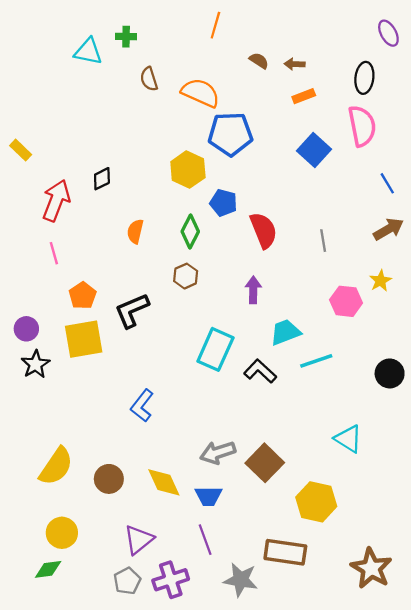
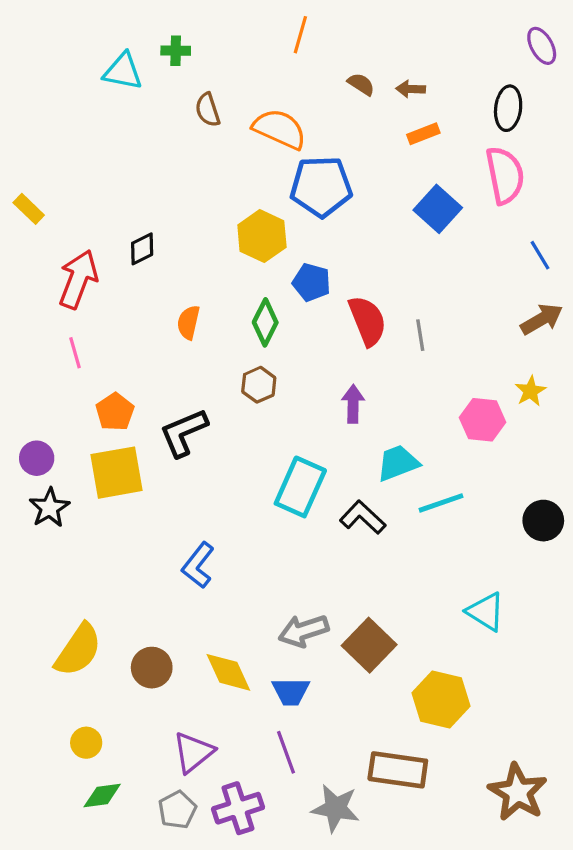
gray line: (323, 241) -> (420, 335), moved
yellow circle: (62, 533) -> (86, 743), size x0.7
green diamond: (48, 569) -> (102, 795), moved

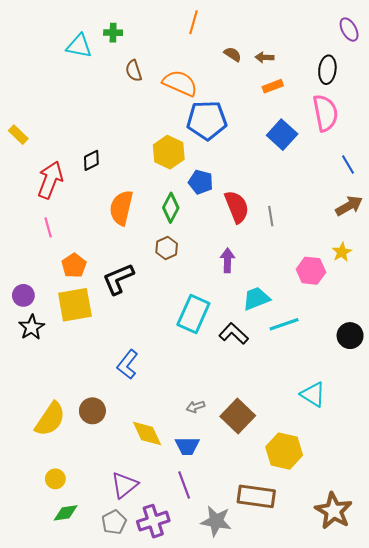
orange semicircle: (188, 322) -> (121, 208), size x1.6
gray arrow: (304, 631) -> (195, 407), size x0.6
brown circle: (152, 668) -> (92, 411), moved

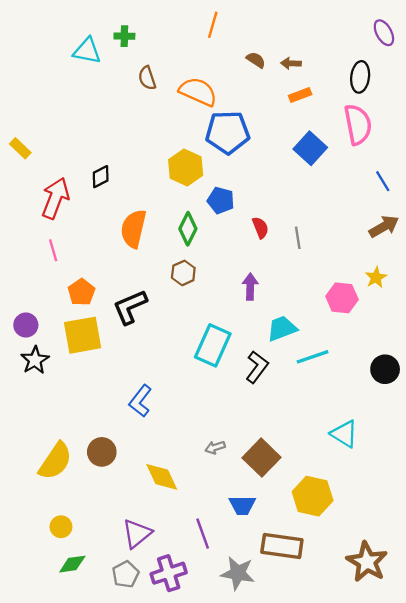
red semicircle: (237, 207) -> (260, 228), size x0.6
black L-shape: (234, 334) -> (257, 367), turned 84
blue trapezoid: (187, 446) -> (242, 505), moved

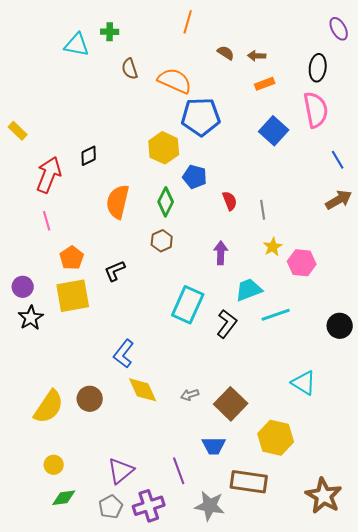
yellow star: (376, 277) -> (273, 247), moved
black L-shape: (130, 307) -> (115, 271), size x0.7
yellow diamond: (162, 477) -> (143, 390), moved

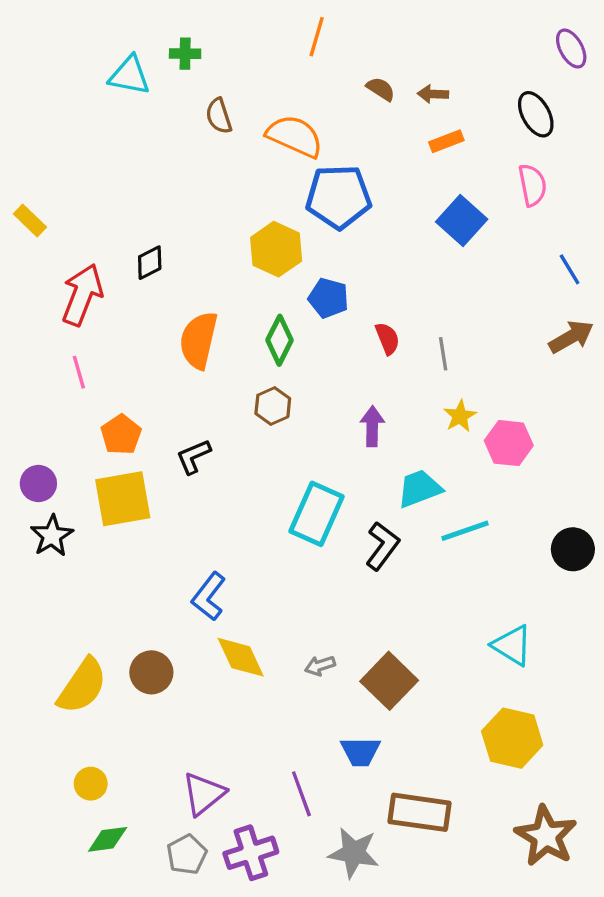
black ellipse: (318, 68) -> (536, 114), turned -36
pink semicircle: (316, 110) -> (532, 185), size x0.7
yellow hexagon: (276, 438) -> (512, 738), moved

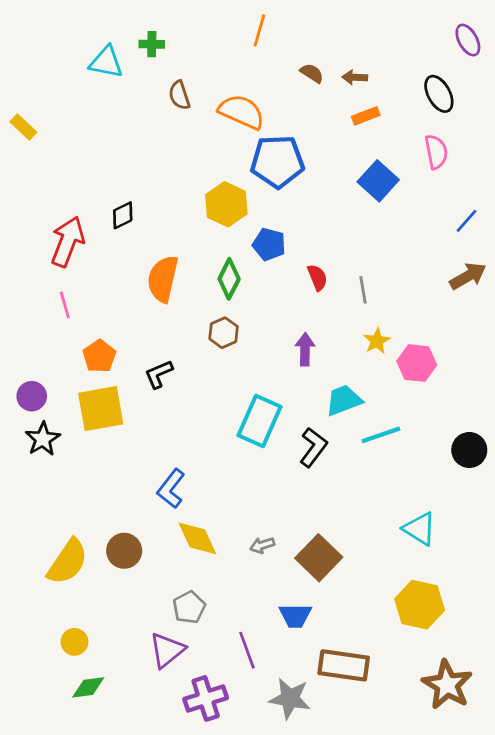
yellow rectangle: (30, 220) -> (23, 127), moved
blue line: (570, 269) -> (467, 221), turned 72
gray pentagon: (187, 854) -> (189, 607), moved

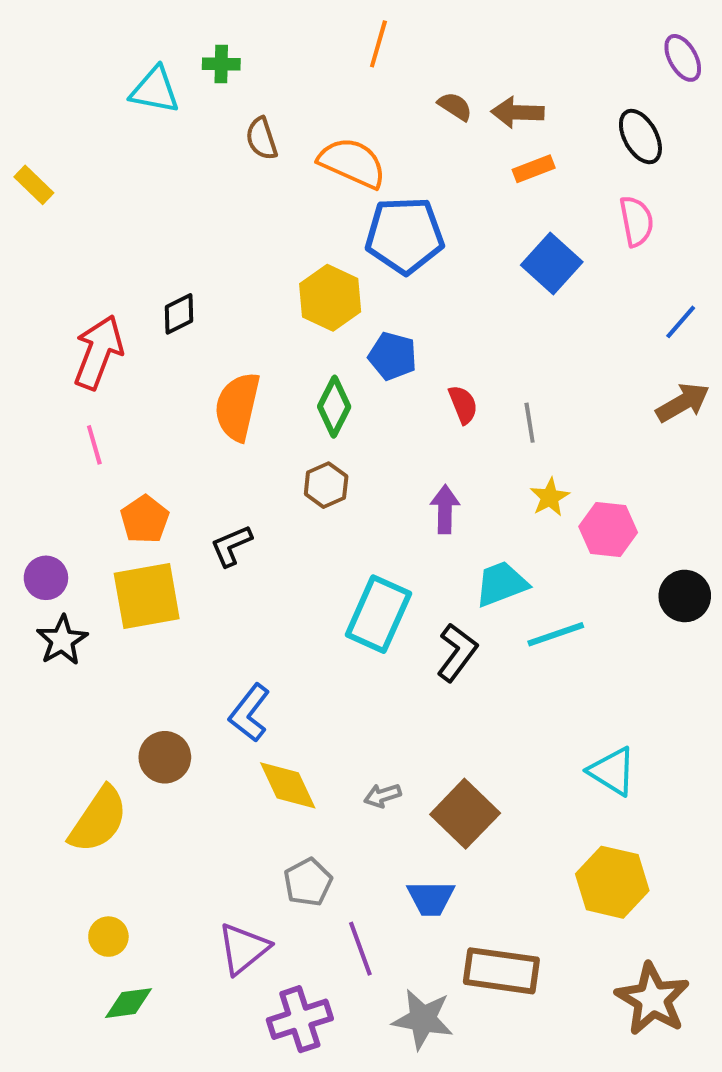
brown arrow: (355, 77) -> (518, 112), size x1.4
black circle: (469, 450) -> (685, 596), moved
brown circle: (124, 551) -> (165, 757), moved
gray pentagon: (189, 607) -> (308, 882), moved

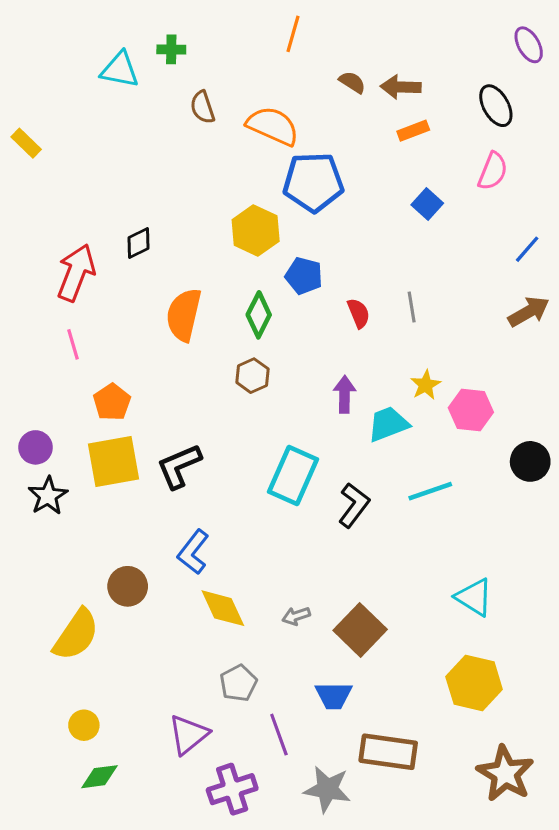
pink semicircle: (636, 221) -> (493, 171), turned 33
blue square: (552, 263) -> (427, 204), size x0.7
gray line: (530, 423) -> (412, 307), moved
black L-shape: (231, 546) -> (179, 466), moved, size x1.4
cyan trapezoid: (501, 584) -> (388, 424), moved

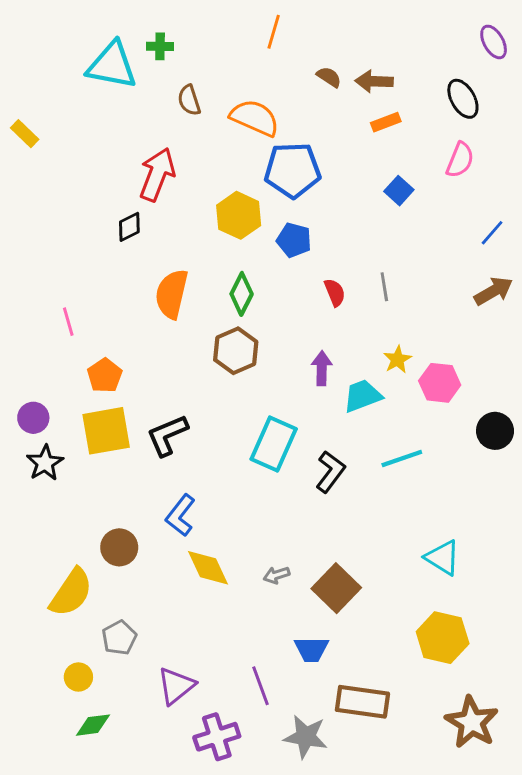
cyan triangle: (120, 70) -> (112, 65), size x1.4
red arrow: (76, 273) -> (157, 175), moved
blue pentagon: (304, 276) -> (294, 240), moved
brown hexagon: (252, 376) -> (236, 351), size x1.4
gray pentagon: (238, 683) -> (119, 638), moved

